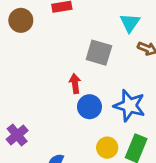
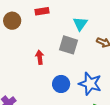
cyan triangle: (130, 23) -> (80, 24), moved
red arrow: (75, 84) -> (40, 57), moved

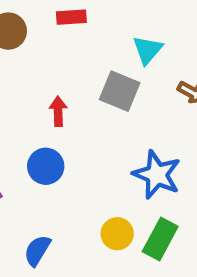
blue circle: (61, 84) -> (46, 166), moved

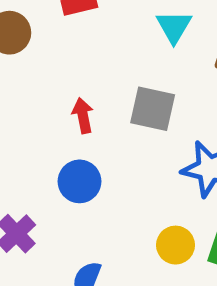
gray square: (120, 91) -> (153, 109), moved

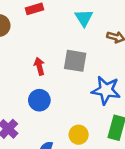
yellow circle: (176, 245) -> (79, 135), moved

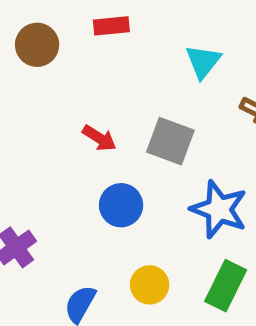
red arrow: (39, 66) -> (99, 138), turned 126
blue circle: (39, 100) -> (121, 205), moved

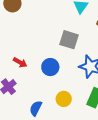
red arrow: (99, 138) -> (20, 62), moved

